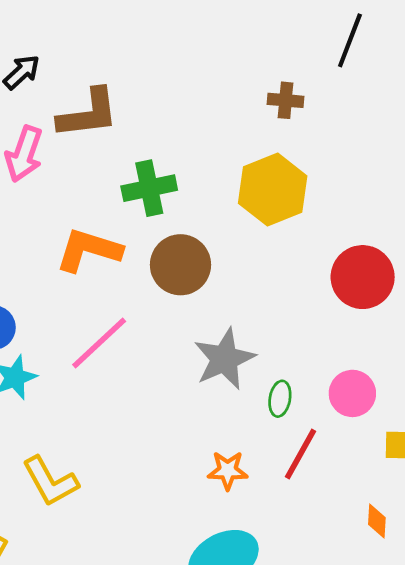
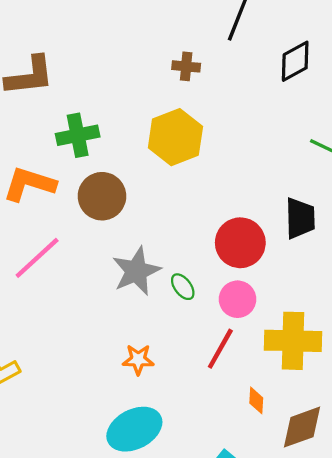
red circle: (363, 277) -> (240, 243), moved
green ellipse: (280, 399) -> (183, 287), moved, turned -48
red line: (301, 454) -> (220, 349), moved

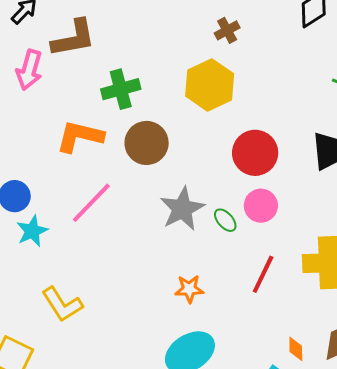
brown cross: (186, 66) -> (227, 30), moved, turned -30
red circle: (240, 243) -> (255, 153), moved
pink circle: (238, 299) -> (261, 206), moved
orange diamond: (256, 400) -> (296, 349), moved

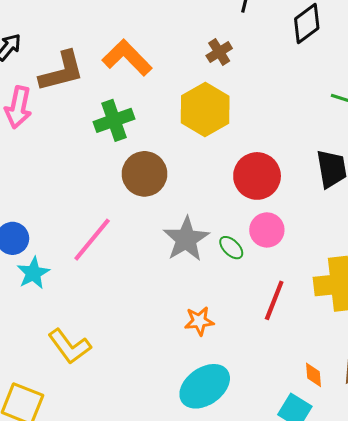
orange L-shape: (80, 136) -> (127, 58), moved, turned 36

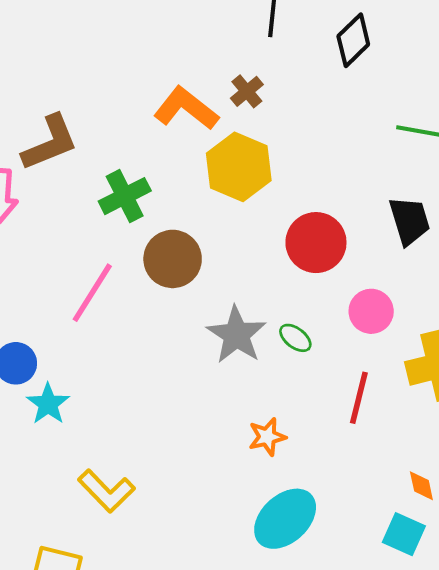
orange L-shape: (127, 58) -> (186, 108), moved
pink circle: (267, 230) -> (371, 311), moved
pink line: (92, 240) -> (92, 293), moved

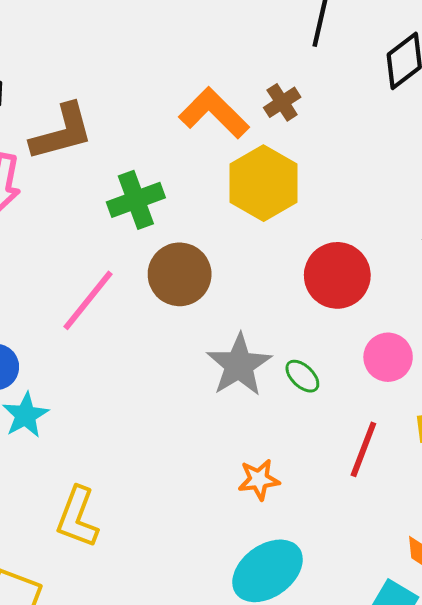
yellow L-shape: (106, 491) -> (77, 517), turned 58

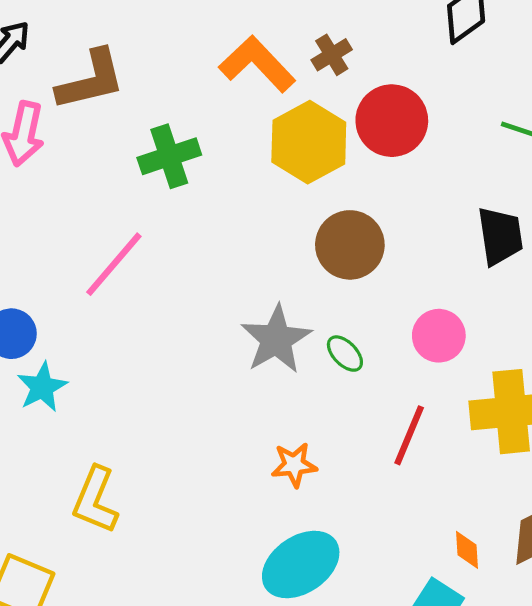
brown circle: (180, 274) -> (350, 245), moved
red circle: (337, 275) -> (392, 121), moved

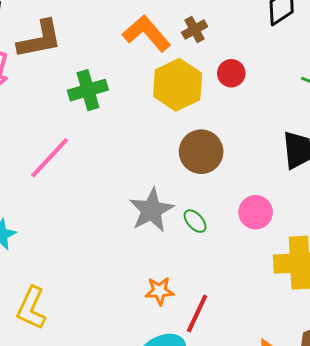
red circle: (392, 121) -> (231, 73), size x0.6
red line: (409, 435) -> (197, 313), moved

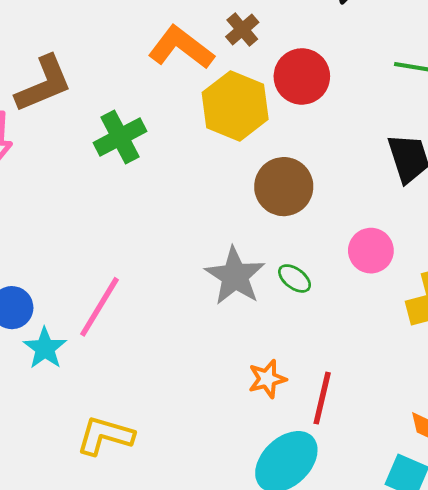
red circle: (231, 73) -> (302, 76), size x1.5
pink line: (50, 158) -> (99, 307), moved
yellow L-shape: (31, 308) -> (105, 436), turned 93

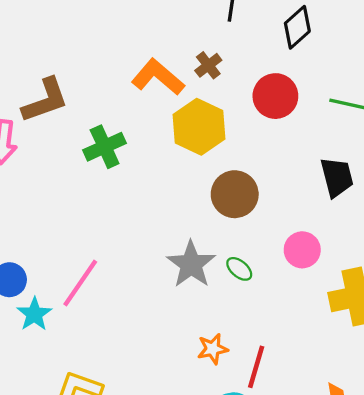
red circle: (302, 76) -> (275, 96), moved

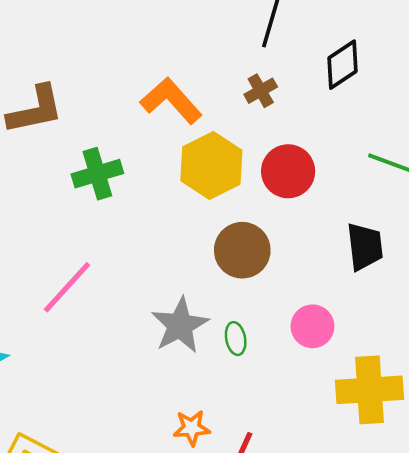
brown cross: (208, 65) -> (261, 91), moved
red circle: (275, 96) -> (288, 171), moved
green ellipse: (239, 269) -> (236, 339), turned 32
pink line: (80, 283) -> (67, 287), moved

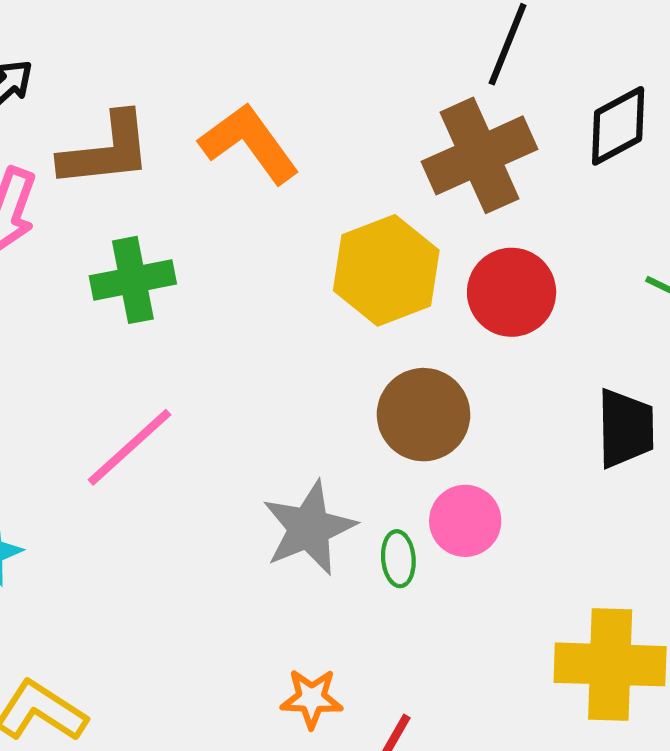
brown cross: (261, 91) -> (480, 155), size x2.0
orange L-shape: (171, 101) -> (249, 143), moved
green cross: (97, 174) -> (133, 280), moved
pink circle: (312, 326) -> (465, 521), moved

